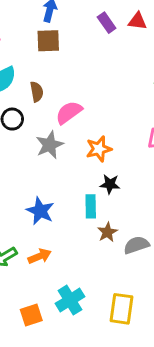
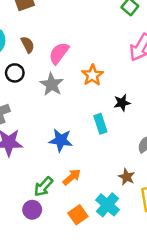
black star: (110, 184) -> (122, 103), moved
brown star: (107, 232) -> (127, 177), moved
orange square: (31, 315) -> (78, 215), moved

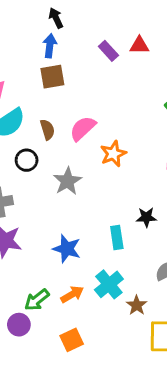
pink semicircle: (59, 53) -> (83, 128), moved
orange star: (92, 75) -> (113, 154), moved
cyan cross: (107, 205) -> (109, 284), moved

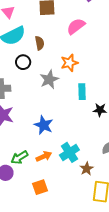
pink semicircle: (83, 128) -> (76, 26), moved
orange star: (113, 154) -> (69, 63), moved
cyan rectangle: (117, 237) -> (82, 92), moved

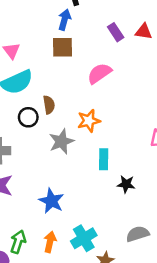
brown semicircle: (40, 43) -> (49, 105), moved
orange arrow: (44, 156) -> (50, 242), turned -56
green arrow: (19, 157) -> (18, 242), turned 138

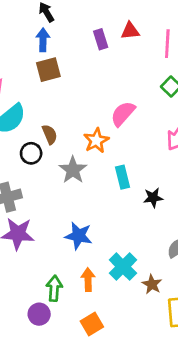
purple rectangle: (116, 32) -> (101, 39), turned 30
pink semicircle: (99, 73) -> (123, 114), moved

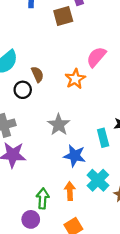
brown square: (48, 70) -> (63, 16), moved
gray star: (73, 170) -> (59, 125), moved
cyan rectangle: (123, 177) -> (103, 138), moved
blue star: (79, 236) -> (75, 156), moved

